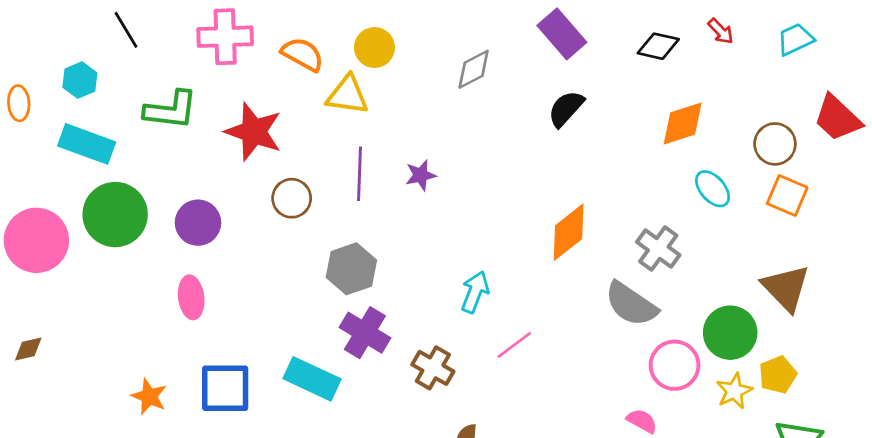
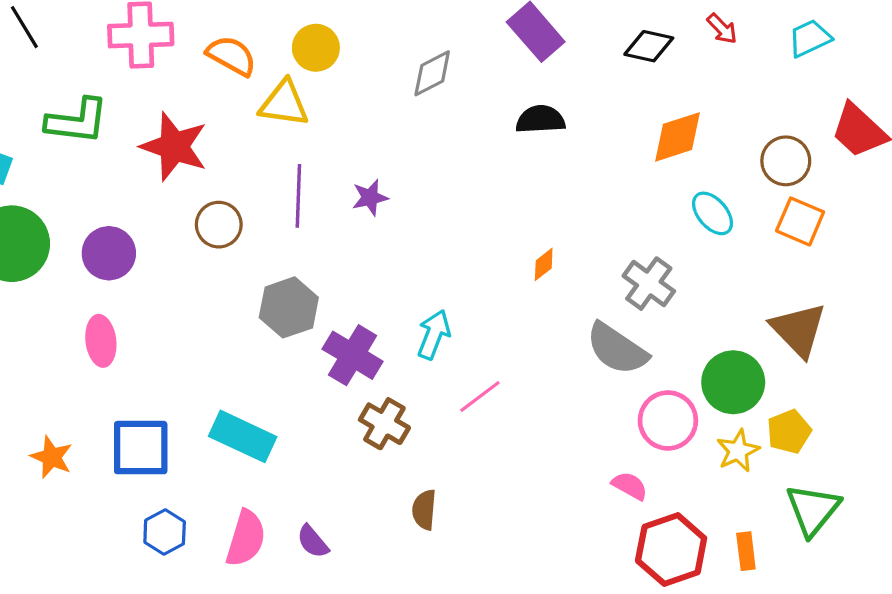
black semicircle: (566, 109) -> (540, 119), turned 45
orange diamond: (569, 232) -> (544, 264), size x0.5
purple cross: (365, 333) -> (353, 355), moved

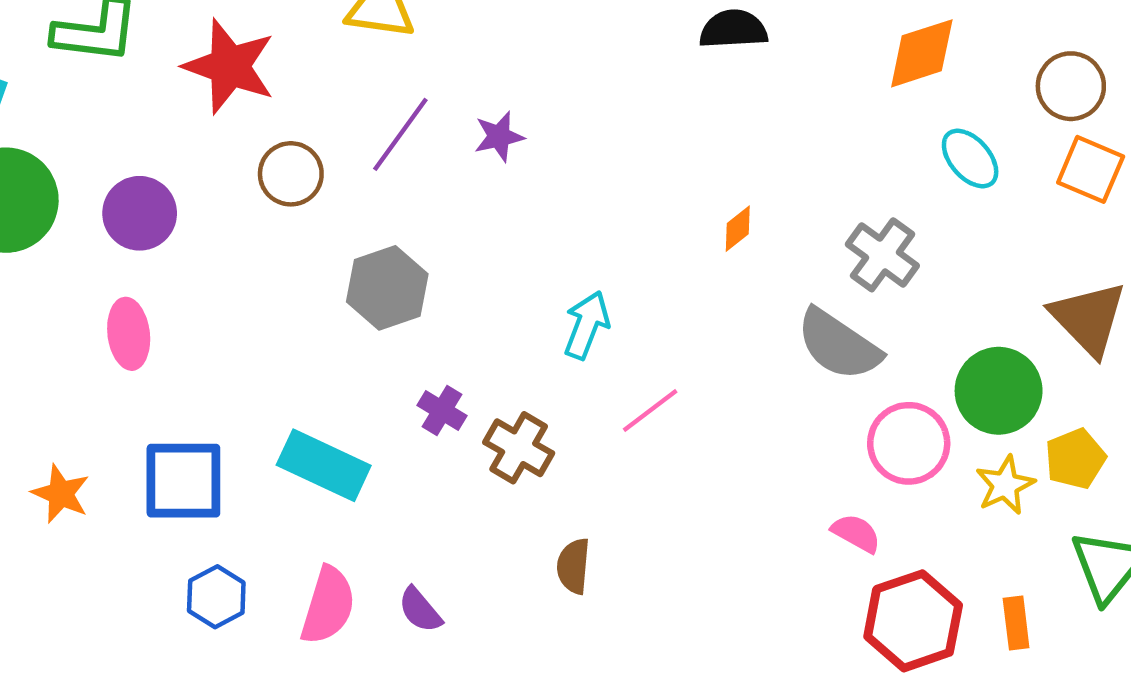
purple line: (298, 196) -> (400, 134), turned 34
purple cross: (353, 355) -> (442, 410), moved, size x0.6

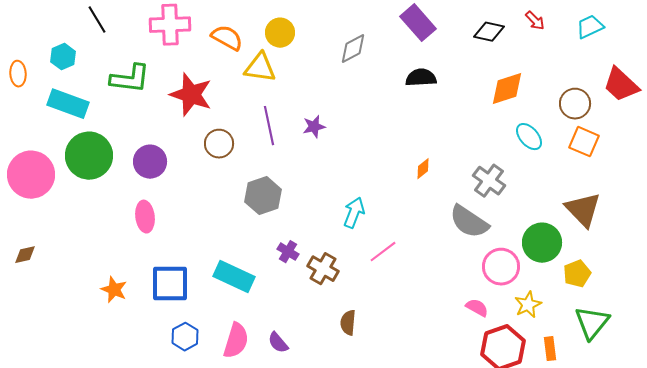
purple line: (400, 134) -> (269, 126), turned -48
yellow star: (1005, 485) -> (528, 305), moved

